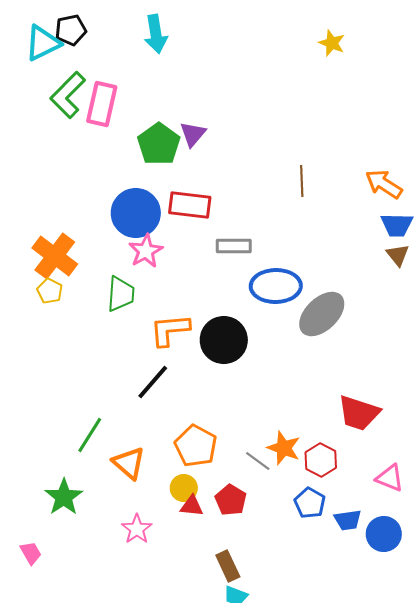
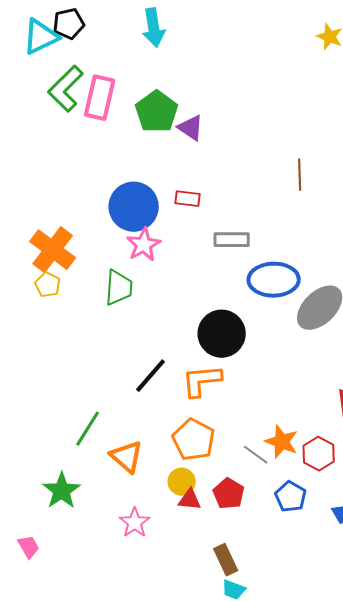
purple triangle: (193, 134) -> (191, 128), turned -36
green pentagon: (159, 144) -> (157, 112), moved
red rectangle: (190, 205) -> (188, 199), size x0.6
orange L-shape: (170, 330) -> (202, 381), moved
blue pentagon: (310, 503) -> (291, 497), moved

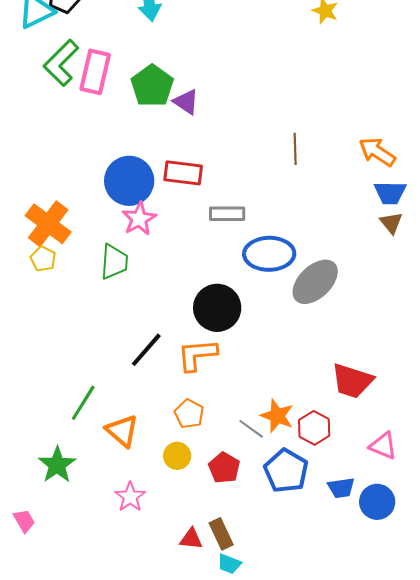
red rectangle: (188, 199) -> (183, 173), size x1.5
orange pentagon: (194, 440) -> (189, 414), size x0.7
blue pentagon: (291, 497) -> (286, 471), size x1.4
red triangle: (190, 500) -> (191, 539), moved

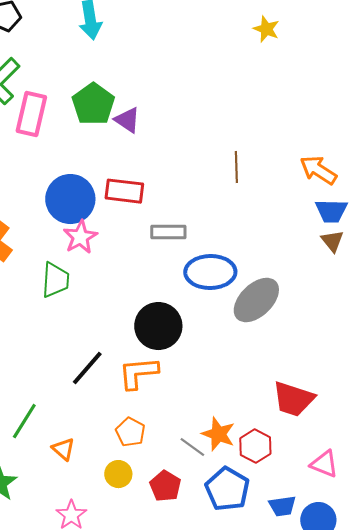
pink rectangle: (95, 72) -> (31, 114), moved
orange triangle: (122, 431) -> (63, 449), size x0.7

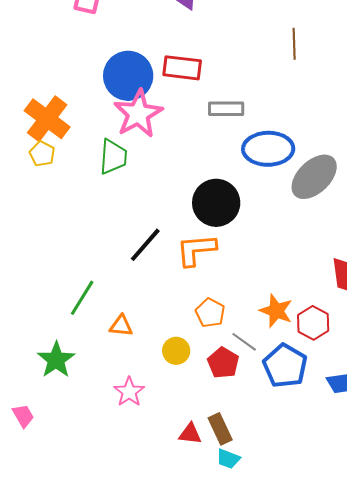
pink star: (80, 237) -> (138, 114), size x1.4
orange pentagon: (130, 432) -> (210, 313), moved
gray line: (192, 447) -> (244, 342), moved
orange triangle: (63, 449) -> (121, 326), turned -35

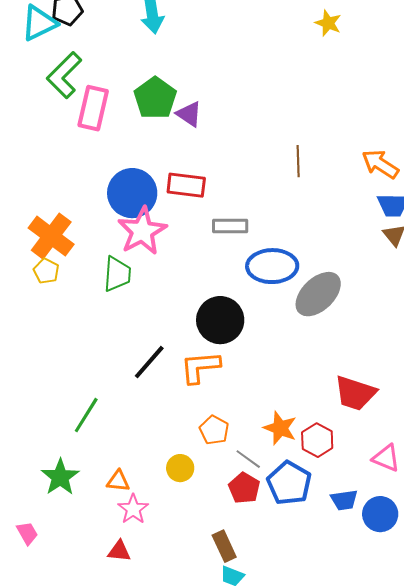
orange triangle: (121, 326) -> (118, 481), moved
red pentagon: (223, 363) -> (244, 488), moved
red triangle: (190, 434) -> (119, 551), moved

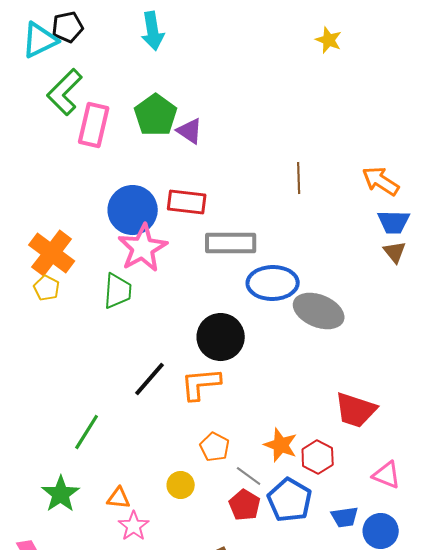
gray rectangle: (230, 226) -> (231, 243), size x1.4
gray ellipse: (318, 294) -> (319, 311), turned 66

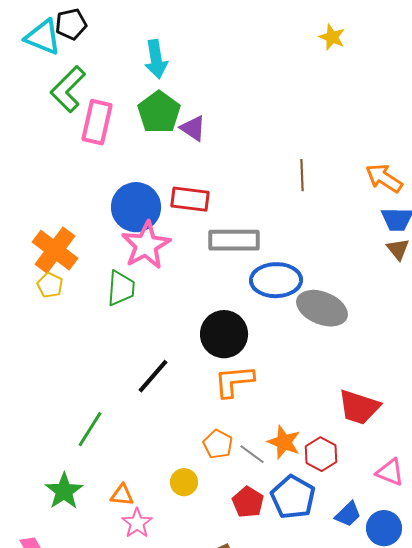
cyan arrow: (153, 31) -> (156, 59), moved
cyan triangle: (40, 40) -> (43, 37), turned 48
orange L-shape: (201, 384) -> (234, 381), moved
gray line: (249, 476) -> (252, 454), moved
blue trapezoid: (345, 517) -> (348, 514), turned -36

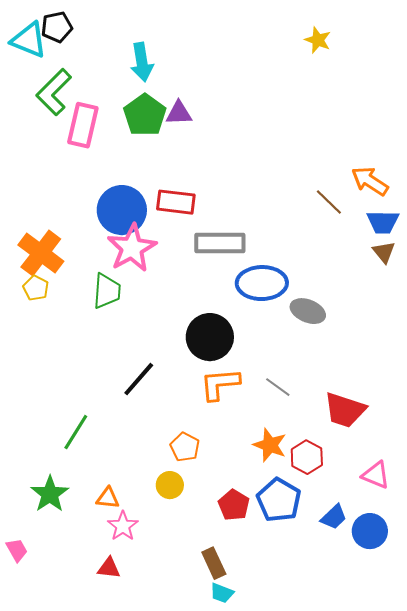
purple triangle: (193, 128) -> (179, 113), moved, turned -36
brown line: (302, 175) -> (329, 202), moved, turned -44
gray ellipse: (322, 308) -> (308, 311), size x0.7
orange pentagon: (218, 444) -> (185, 447), moved
gray line: (252, 454) -> (278, 387), moved

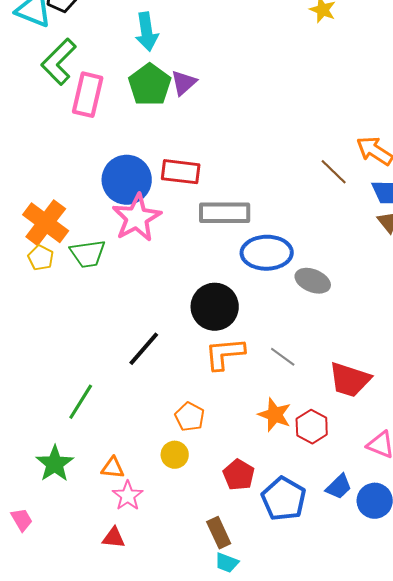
purple triangle: (179, 113) -> (184, 83), turned -40
green trapezoid: (107, 291) -> (88, 254), moved, turned 78
blue pentagon: (279, 500) -> (284, 499), moved

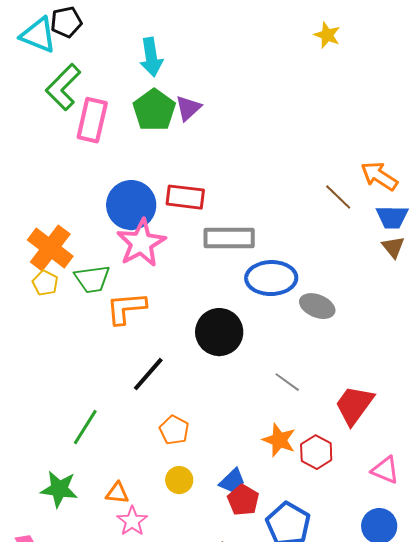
orange L-shape: (225, 354) -> (126, 308), moved
red trapezoid: (350, 380) -> (354, 405), turned 108
orange pentagon: (190, 417) -> (174, 430), moved
green star: (55, 464) -> (59, 489), turned -30
blue trapezoid: (339, 487) -> (232, 481), moved

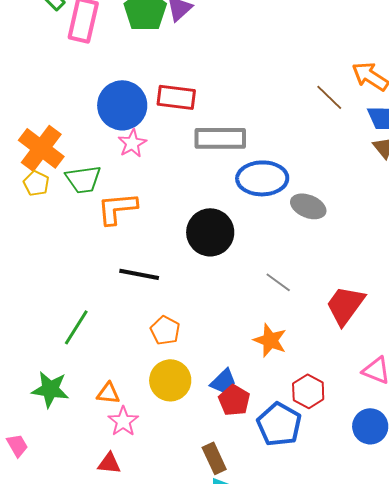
pink star: (141, 243) -> (132, 143), size x0.6
black line: (148, 374) -> (139, 274), turned 60
red hexagon: (316, 452) -> (308, 391), moved
yellow circle: (179, 480) -> (170, 380), size x1.5

